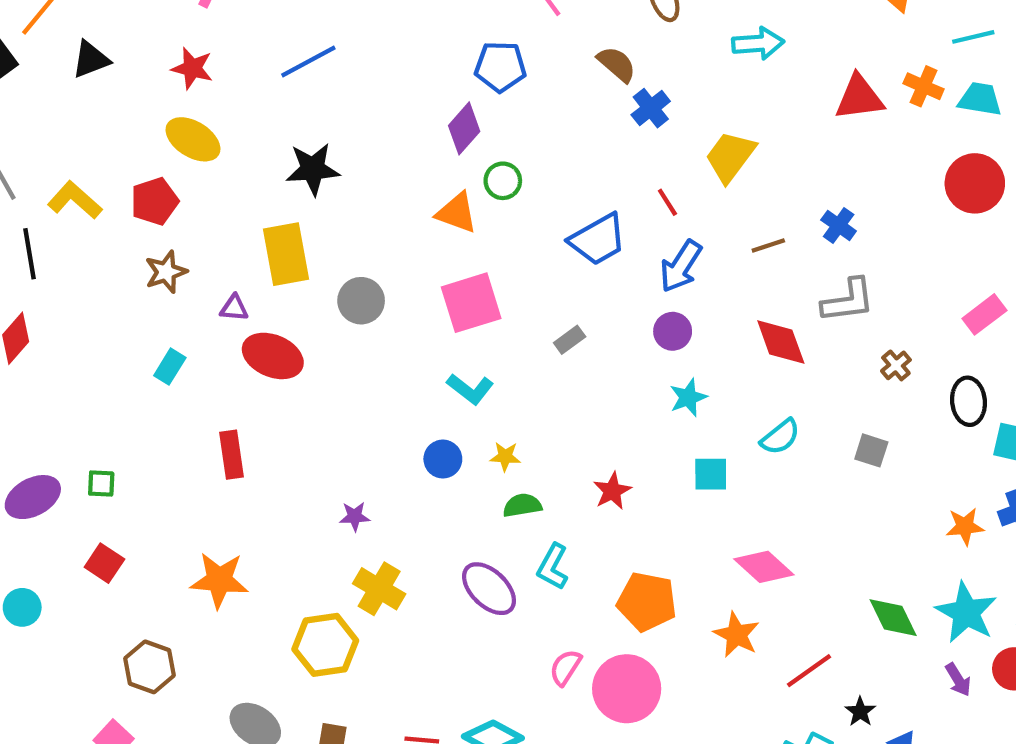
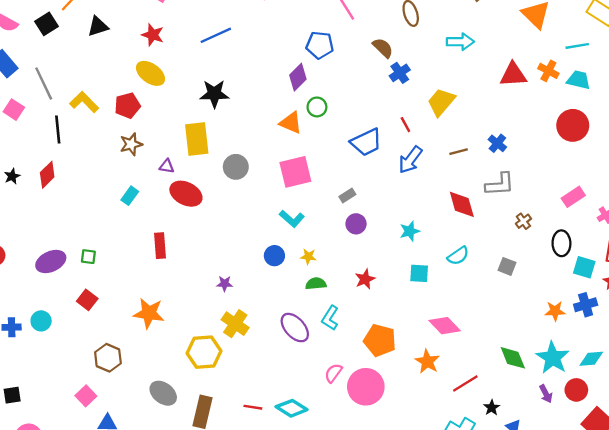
purple circle: (673, 331) -> (356, 224), moved

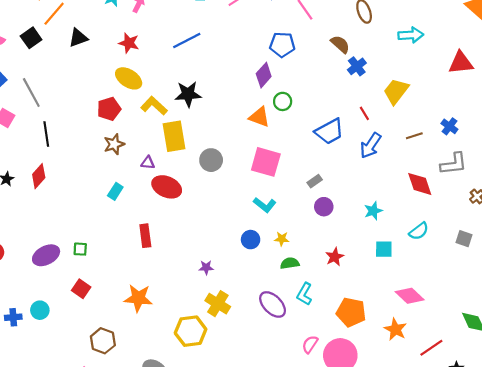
yellow L-shape: (84, 102) -> (154, 106), moved
pink square: (295, 172) -> (266, 162), turned 32

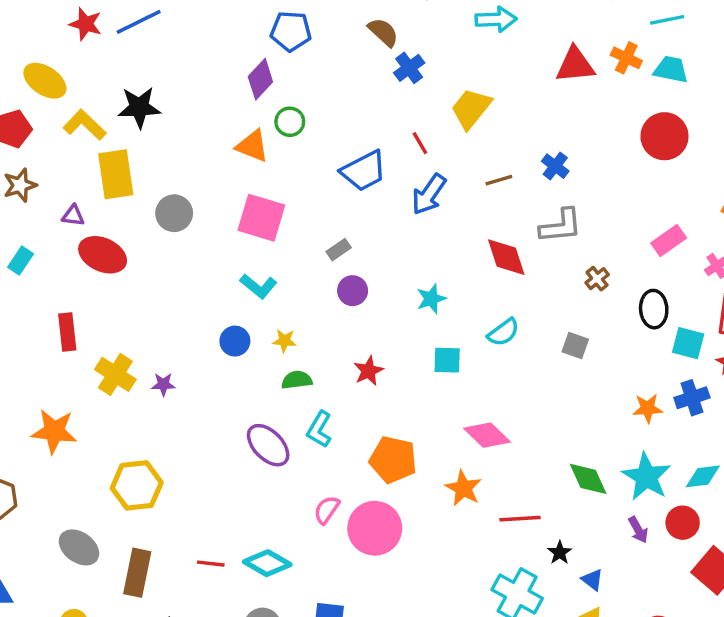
red star: (129, 43) -> (86, 24), moved
yellow cross: (218, 304) -> (115, 374), moved
red line: (431, 348) -> (520, 519), turned 30

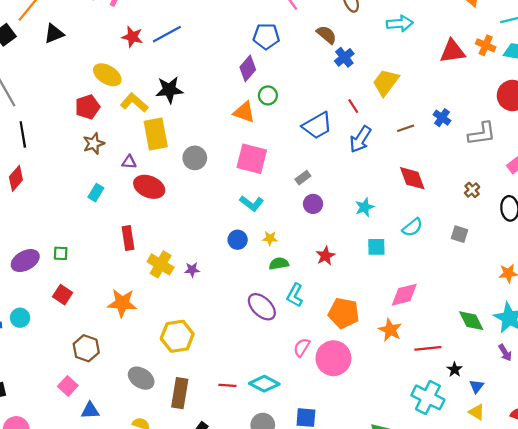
gray L-shape: (561, 226) -> (482, 134), moved
pink diamond: (487, 435) -> (404, 295), turned -56
blue triangle: (592, 580) -> (477, 386), turned 32

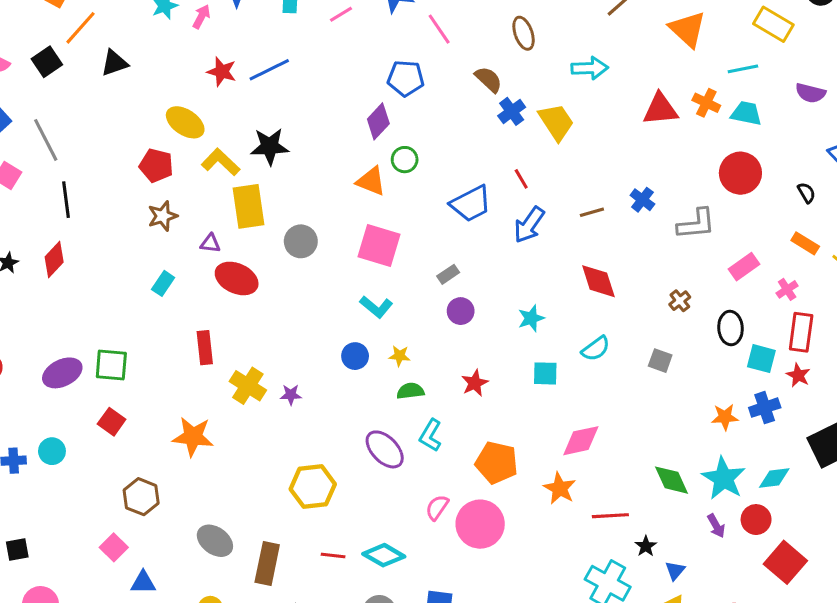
yellow trapezoid: (386, 82) -> (556, 122), moved, turned 108
red pentagon: (87, 107) -> (156, 165), turned 30
green square: (61, 253) -> (111, 365), size x1.6
yellow hexagon: (177, 336) -> (313, 487), moved

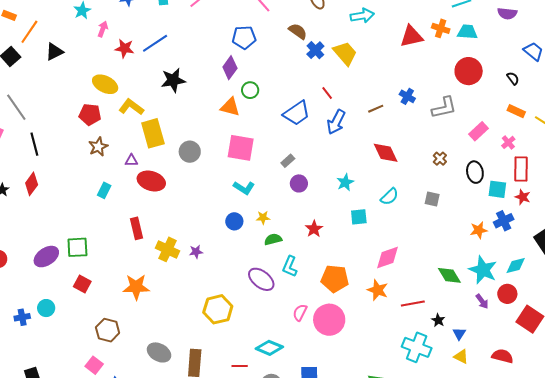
pink arrow: (201, 16) -> (103, 29), moved
black star: (270, 146) -> (173, 80), moved
red line: (333, 555) -> (240, 366), moved

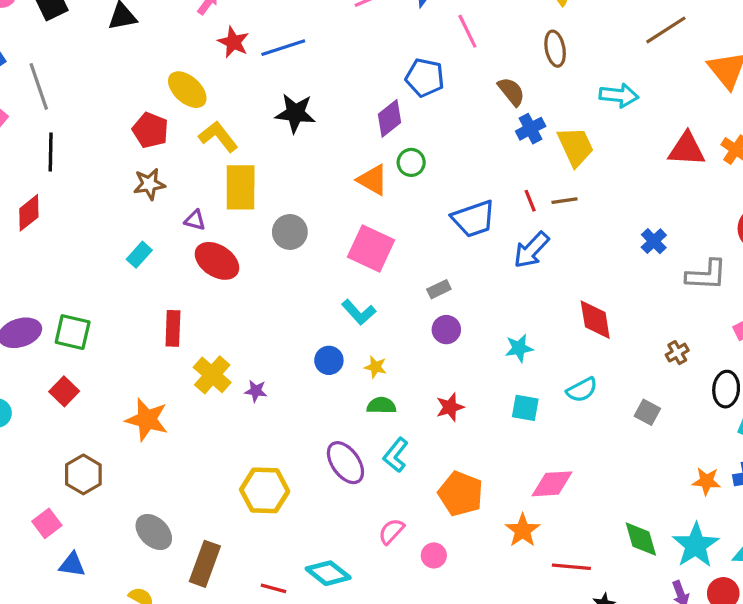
brown line: (376, 109) -> (565, 201), moved
pink circle: (329, 320) -> (434, 555), size x0.5

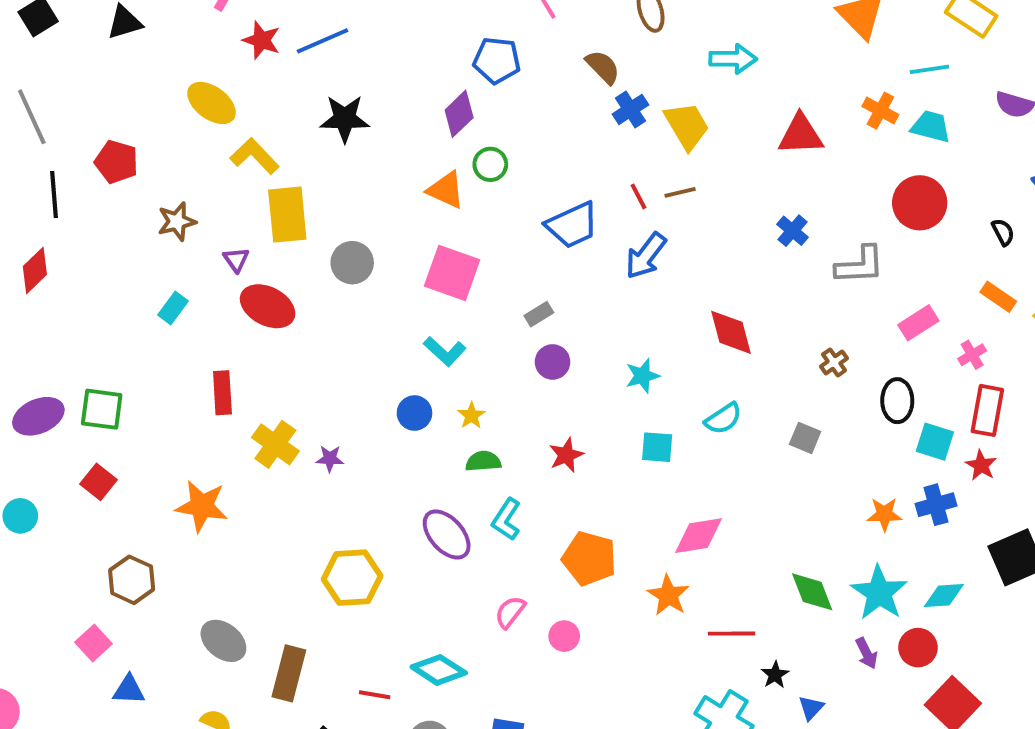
red pentagon: (150, 130) -> (116, 162), moved
red triangle: (687, 149) -> (801, 135), moved
purple triangle: (195, 220) -> (236, 260), turned 45
yellow star: (375, 367) -> (471, 415), turned 30

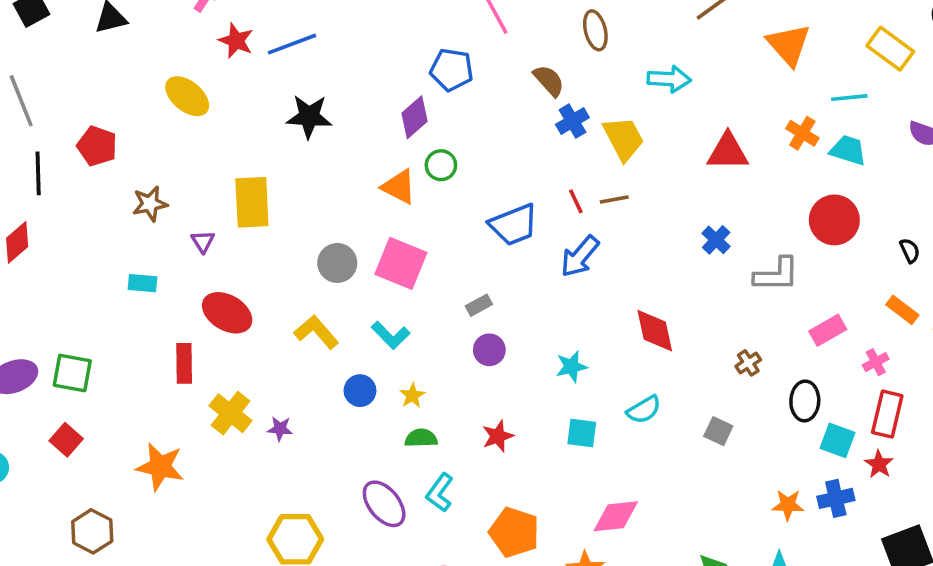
yellow L-shape: (254, 156) -> (316, 332), moved
gray circle: (352, 263) -> (337, 263), moved
red ellipse: (268, 306) -> (227, 313), moved
cyan rectangle: (173, 308) -> (143, 283), turned 56

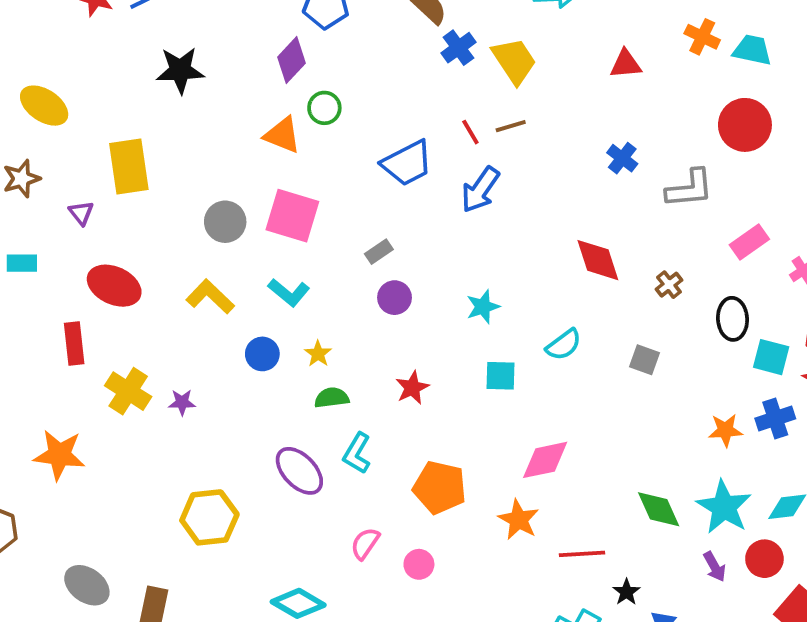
yellow ellipse: (187, 96) -> (44, 106), moved
red triangle: (728, 152) -> (626, 64), size x0.7
red diamond: (655, 331) -> (598, 260), moved

